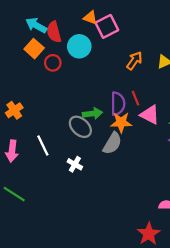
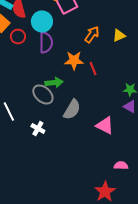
purple semicircle: (118, 104) -> (46, 42), moved
pink triangle: (150, 115) -> (105, 126), moved
orange star: (121, 122) -> (74, 60), moved

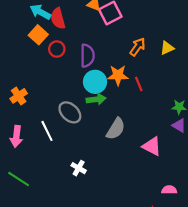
cyan circle: (42, 22) -> (95, 82), moved
gray ellipse: (43, 94) -> (70, 112), moved
white cross: (38, 128) -> (79, 168), moved

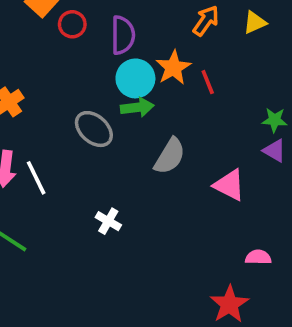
orange star: (118, 75) -> (173, 68), turned -30
white line: (47, 131) -> (36, 178), moved

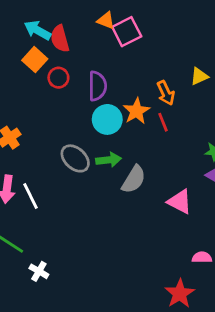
orange arrow: (206, 21) -> (166, 93), moved, turned 120
green arrow: (137, 107) -> (109, 160), moved
white cross: (108, 221) -> (39, 271), moved

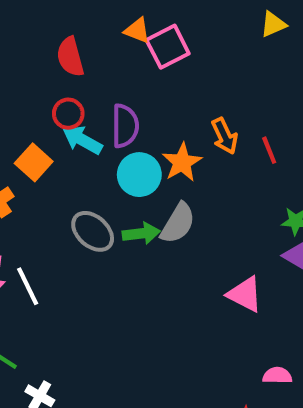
cyan arrow: (38, 30) -> (82, 140), moved
orange square: (35, 60) -> (34, 162), moved
yellow triangle: (199, 76) -> (273, 24), moved
red line: (163, 122) -> (269, 150), moved
gray semicircle: (134, 179) -> (178, 223), moved

